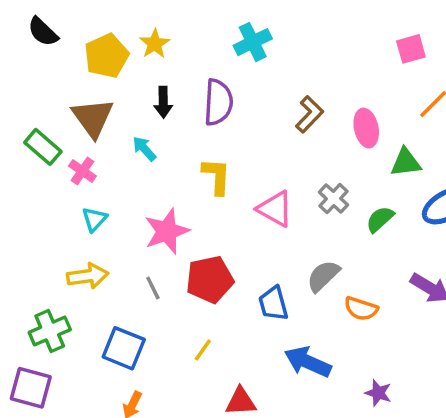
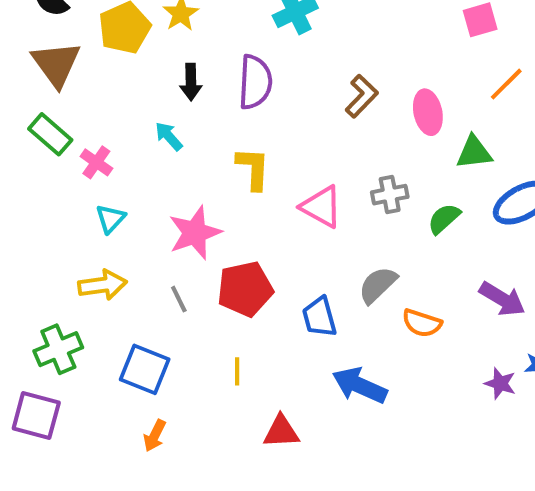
brown triangle: (93, 118) -> (56, 64), moved
gray cross: (334, 199) -> (390, 195), turned 36
yellow line: (203, 350) -> (237, 371), turned -35
purple star: (378, 393) -> (500, 383), moved

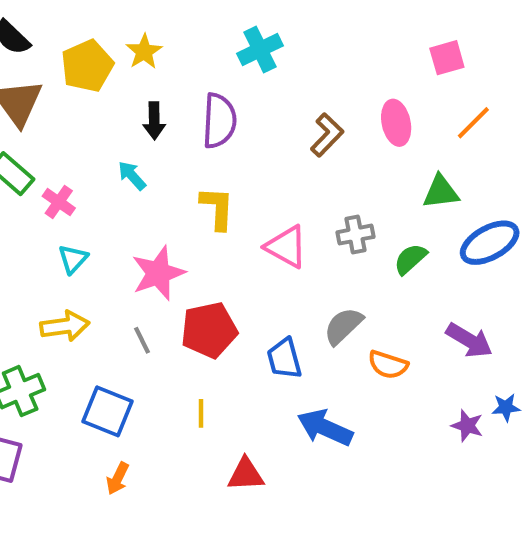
pink ellipse: (428, 112) -> (396, 123), moved

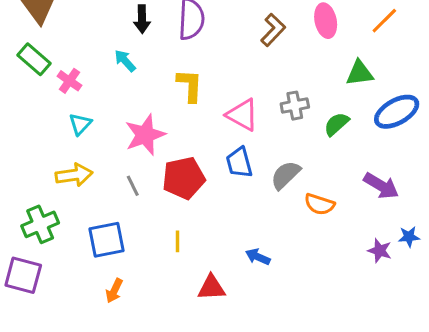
blue trapezoid: (284, 359) -> (239, 163), moved
blue square: (107, 411) -> (106, 240), turned -33
blue arrow: (325, 428) -> (258, 257), moved, size x0.6

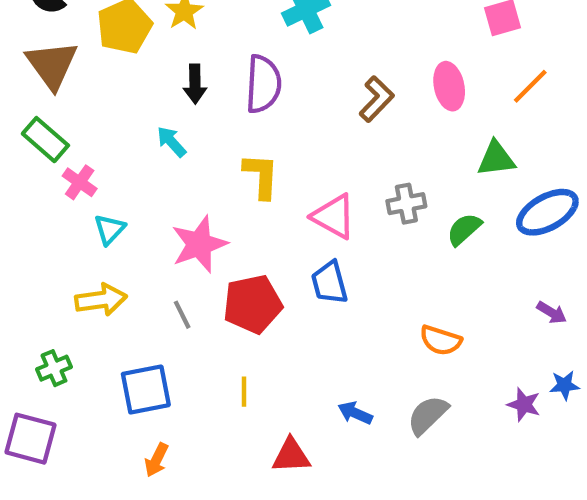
pink cross: (69, 81) -> (80, 182), moved
gray semicircle: (286, 175) -> (428, 415), moved
purple arrow: (381, 186) -> (552, 313), moved, size x0.6
green cross: (40, 224) -> (54, 368), size x0.7

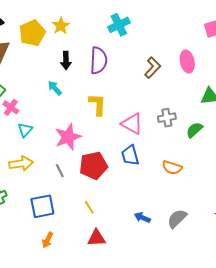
orange semicircle: (441, 340) -> (172, 168), moved
yellow line: (244, 392) -> (89, 207), turned -32
red triangle: (291, 456) -> (96, 238), moved

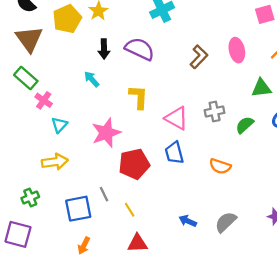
purple semicircle: (99, 60) -> (140, 49), turned -68
gray line: (60, 171) -> (104, 194), moved

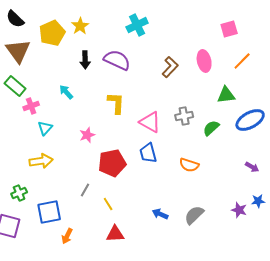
cyan arrow: (92, 79) -> (66, 92), moved
pink cross: (44, 100) -> (31, 106), turned 35
pink star: (106, 133) -> (87, 135), size x0.6
gray line: (104, 194) -> (85, 190), turned 56
blue square: (78, 209) -> (49, 212), moved

